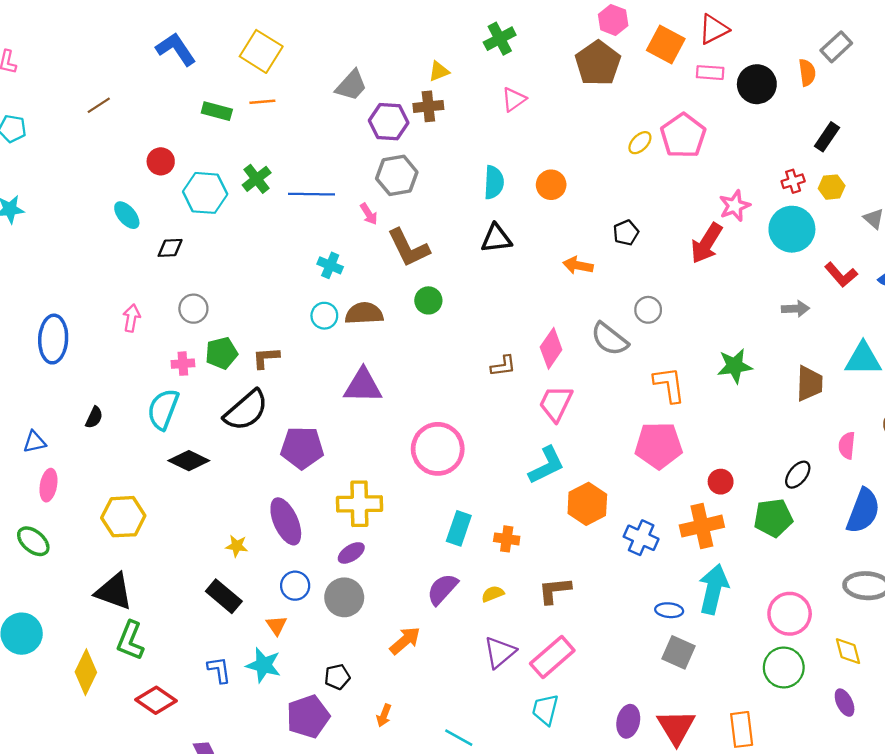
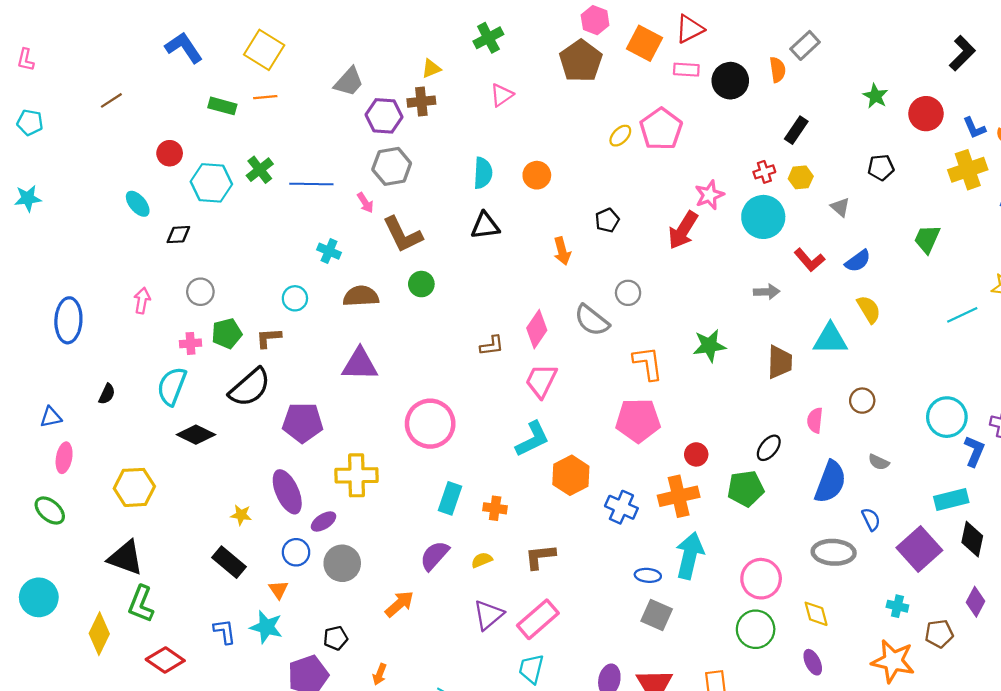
orange arrow: (578, 265) -> (562, 251), turned -116
cyan circle: (324, 316) -> (295, 298), moved
purple ellipse: (351, 553) -> (324, 522), moved

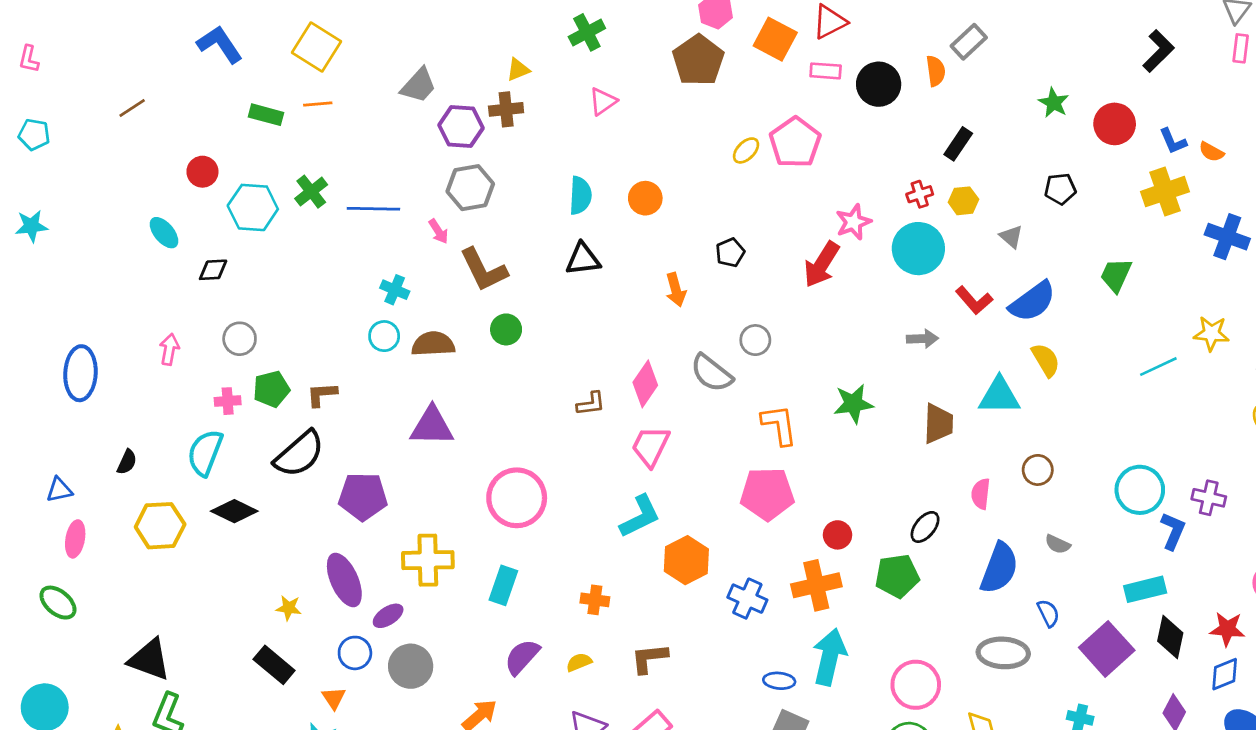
blue semicircle: (858, 261) -> (1032, 302), size x1.5
cyan circle: (295, 298) -> (384, 336), moved
yellow hexagon: (134, 487) -> (160, 526), moved
cyan rectangle: (450, 498) -> (503, 585), moved

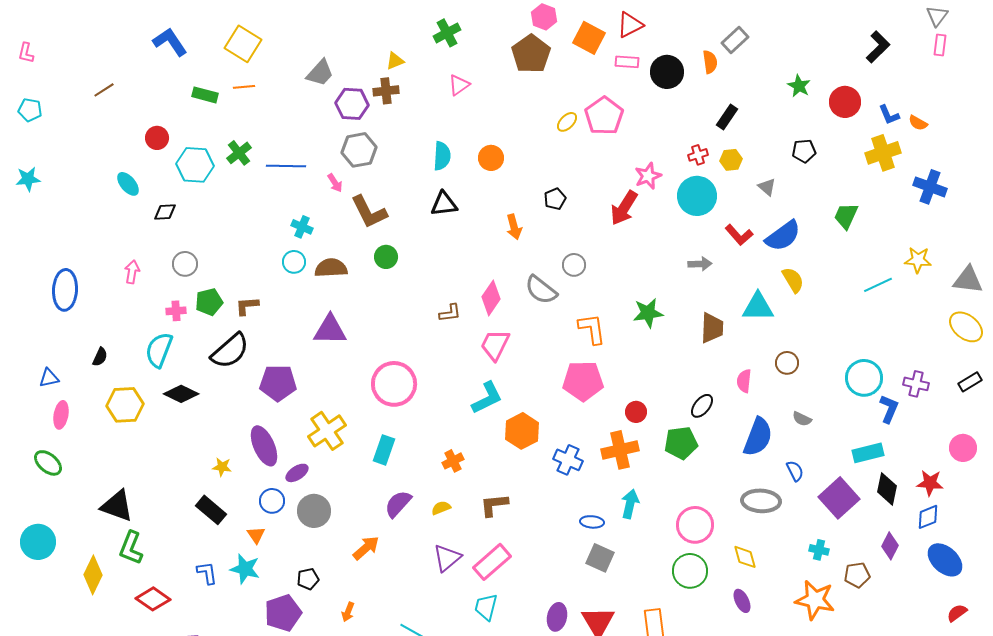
yellow cross: (428, 560) -> (327, 431), turned -33
orange cross: (595, 600) -> (453, 461), turned -35
cyan arrow: (830, 657) -> (630, 504), size x0.7

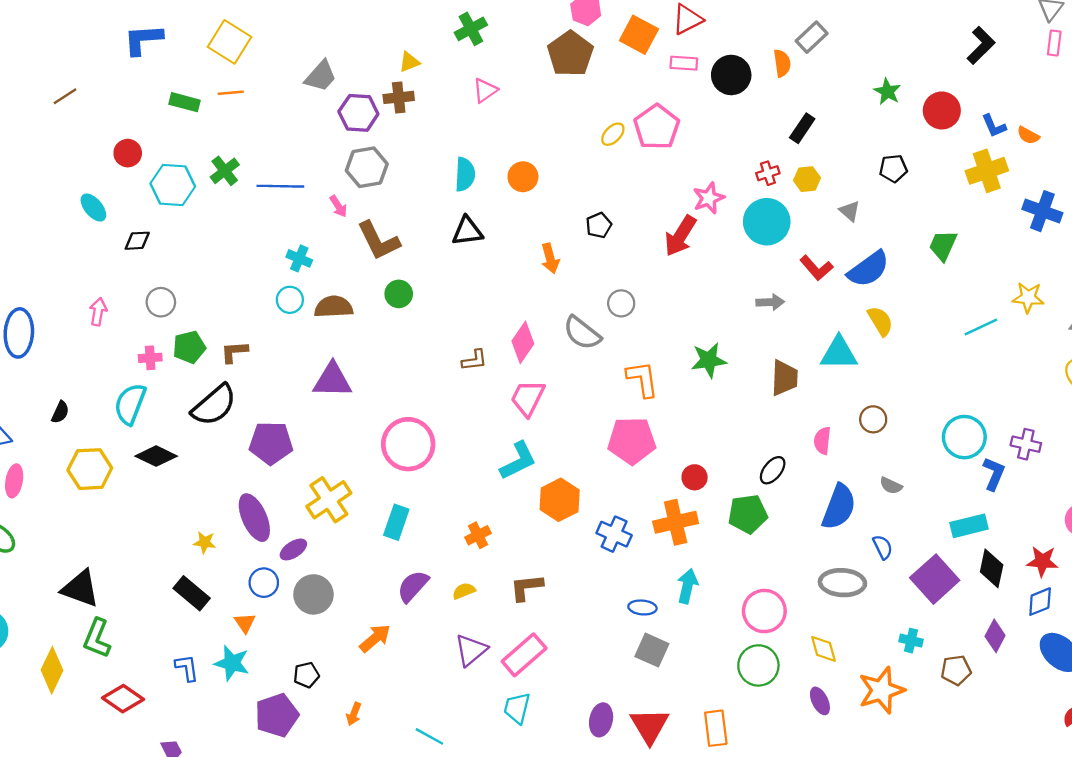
blue L-shape: (170, 42) -> (143, 39), turned -60
orange star: (815, 600) -> (881, 690), moved, turned -30

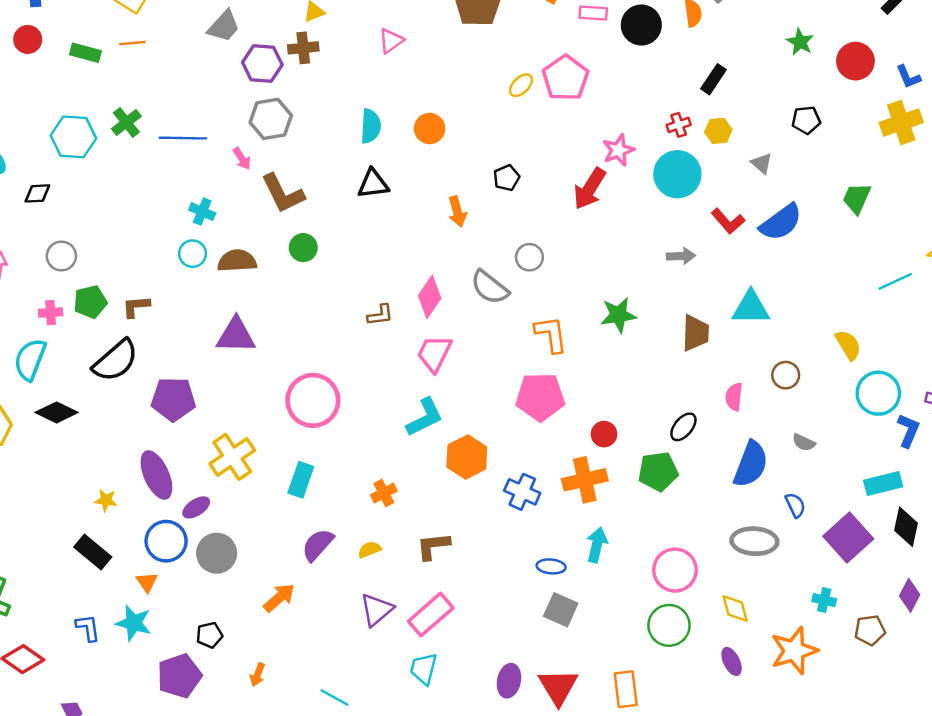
red circle: (128, 153) -> (28, 39), moved
yellow semicircle: (880, 321) -> (848, 345), moved
blue circle: (264, 583) -> (166, 541), size x1.4

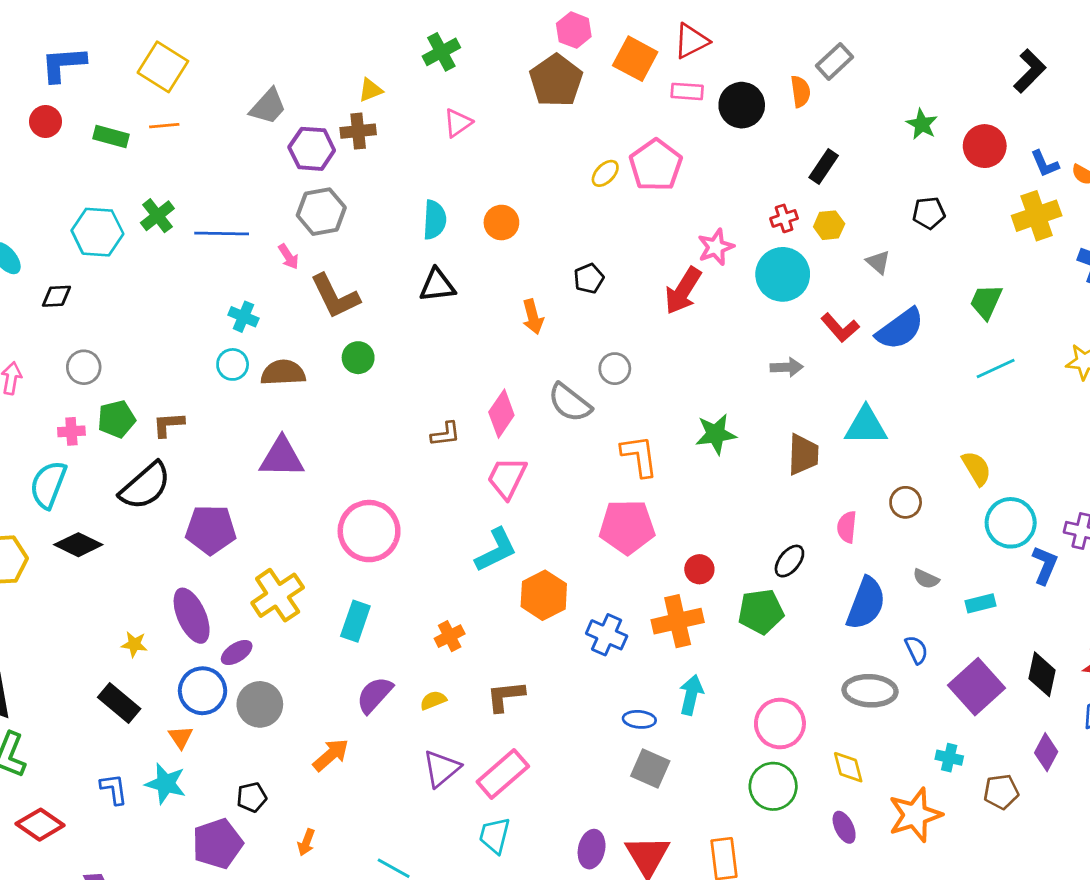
cyan line: (895, 281) -> (996, 369), moved
cyan rectangle: (883, 483) -> (981, 603), moved, size x0.7

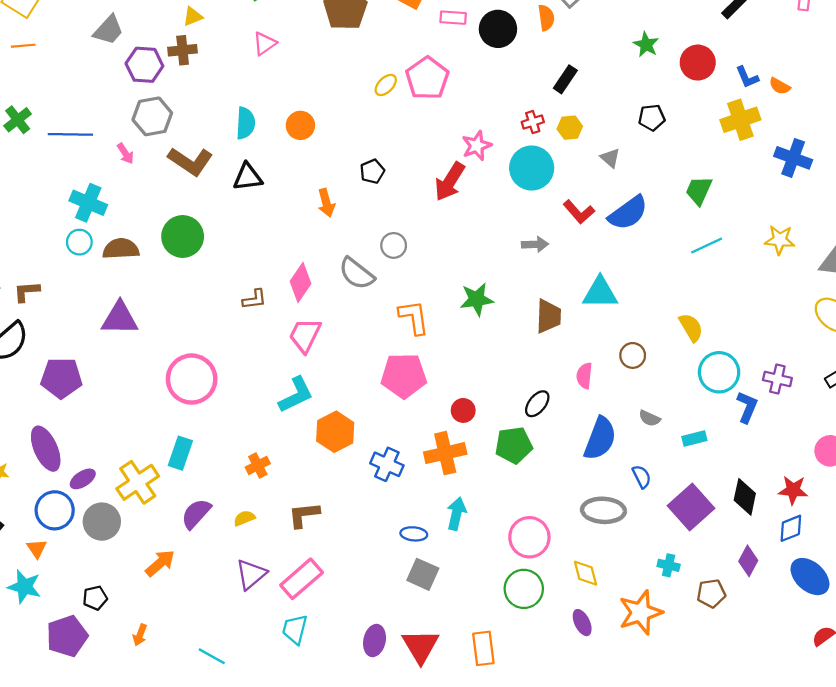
brown L-shape: (335, 296) -> (190, 161), moved, turned -30
cyan cross: (243, 317) -> (88, 203), size x1.5
green circle: (358, 358) -> (183, 236), size x1.6
yellow cross: (278, 595) -> (138, 482), moved

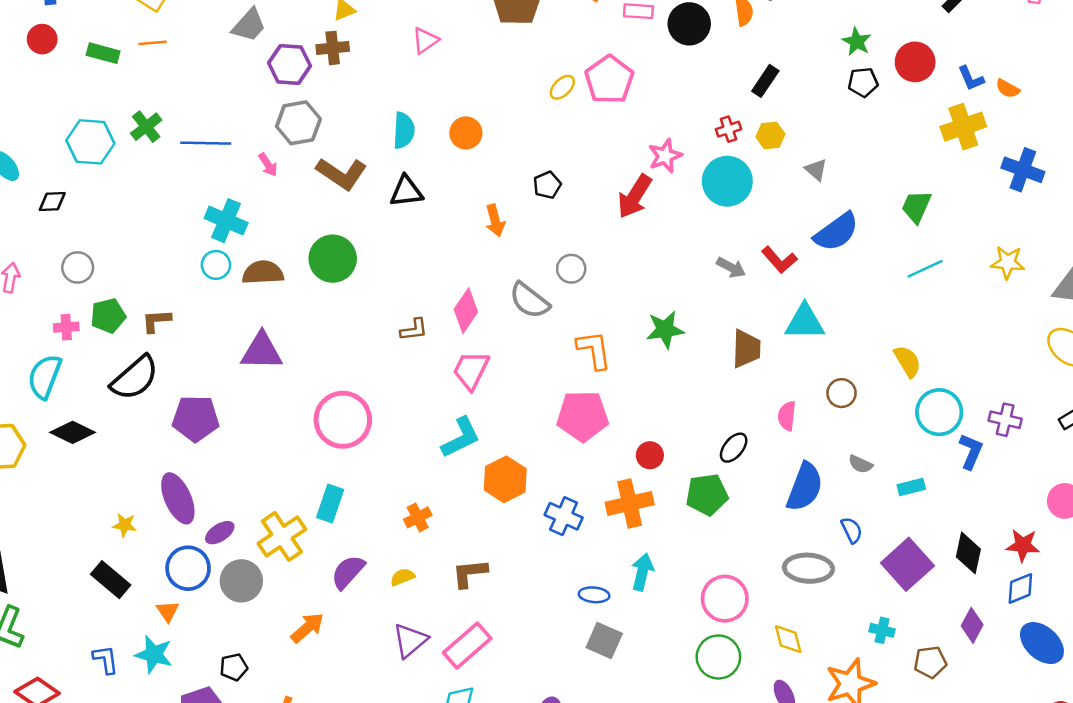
black pentagon: (652, 118) -> (863, 82), moved
red L-shape: (579, 212) -> (779, 260), moved
gray arrow: (535, 244) -> (731, 267), turned 30

